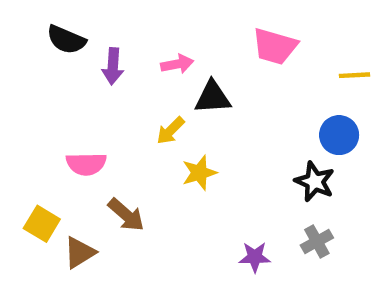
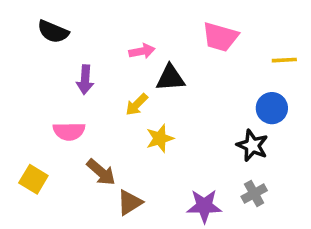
purple arrow: (113, 66) -> (85, 80), moved
brown triangle: (80, 253) -> (130, 202), moved
purple star: (255, 257) -> (204, 206), size x1.4

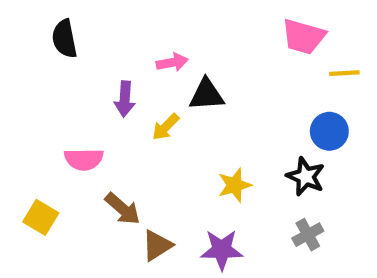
black semicircle: (53, 32) -> (64, 39), turned 56
pink trapezoid: (220, 37) -> (303, 37), moved
purple arrow: (85, 80) -> (125, 99), moved
yellow star: (160, 138) -> (235, 185), moved
purple star: (204, 206) -> (222, 250), moved

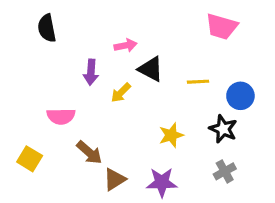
yellow line: (344, 73) -> (198, 82), moved
black triangle: (207, 95) -> (151, 69), turned 32

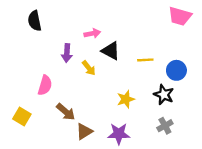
pink trapezoid: (222, 27) -> (180, 16), moved
yellow arrow: (121, 93) -> (89, 68), turned -84
pink semicircle: (61, 116) -> (45, 85), turned -72

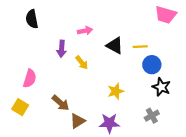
black triangle: (111, 51) -> (115, 46), moved
yellow line: (145, 60) -> (140, 47), moved
blue circle: (176, 70) -> (152, 65), moved
pink semicircle: (45, 85) -> (30, 78), moved
black star: (164, 95) -> (161, 87), moved

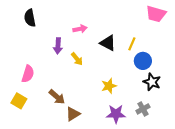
yellow line: (140, 47) -> (132, 44), turned -64
purple star: (109, 123) -> (116, 114), moved

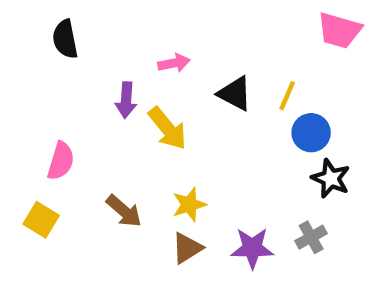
yellow arrow: (77, 59) -> (167, 128), size x1.5
yellow star: (109, 86) -> (189, 205), moved
brown triangle: (73, 114) -> (187, 248), moved

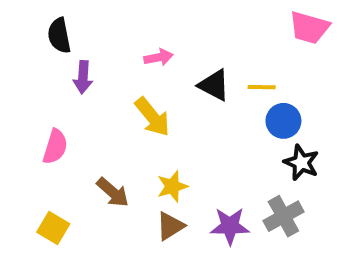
yellow line: (287, 96) -> (262, 87), turned 68
purple arrow: (126, 100) -> (83, 77), moved
yellow square: (41, 220) -> (53, 228), moved
gray cross: (311, 237) -> (283, 216), size x1.4

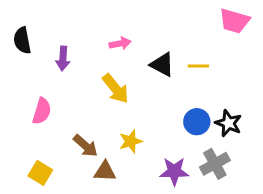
black semicircle: (59, 36) -> (22, 40), moved
blue circle: (283, 121) -> (197, 122), moved
brown triangle: (170, 226) -> (105, 171), moved, turned 35

